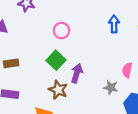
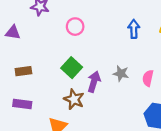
pink circle: (61, 31) -> (75, 27), moved
gray star: (111, 88) -> (121, 73), moved

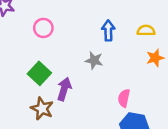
gray star: (121, 73) -> (94, 60), moved
pink semicircle: (148, 78) -> (124, 98), moved

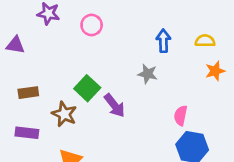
pink circle: (43, 28) -> (92, 25), moved
purple arrow: (64, 89) -> (115, 105), turned 125
brown star: (42, 109) -> (64, 114), moved

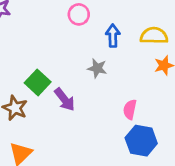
pink circle: (92, 25) -> (79, 14), moved
yellow semicircle: (205, 41) -> (154, 36), size x1.4

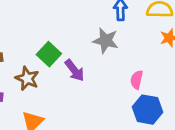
gray star: (97, 68) -> (106, 41), size x1.4

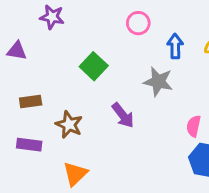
green square: (49, 54) -> (94, 66), moved

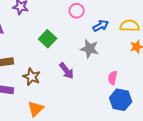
blue arrow: (175, 46) -> (101, 26), turned 63

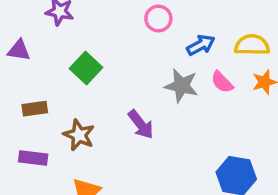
green square: (48, 39) -> (86, 68), moved
pink semicircle: (113, 78) -> (222, 82), moved, turned -56

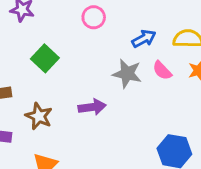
pink circle: (158, 19) -> (94, 17), moved
purple arrow: (141, 124) -> (92, 107), turned -60

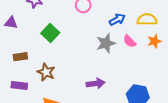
gray star: (127, 74) -> (106, 43), turned -30
purple arrow: (92, 107) -> (96, 83), moved

